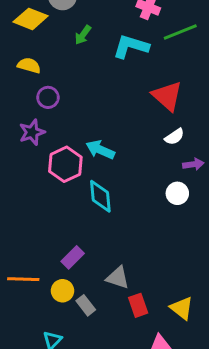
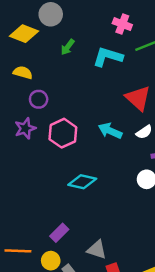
cyan arrow: (100, 150) -> (110, 131), moved
pink hexagon: (65, 164) -> (63, 133), moved
cyan diamond: (100, 196) -> (82, 182), turned -72

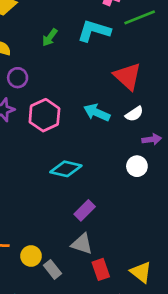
green arrow: (68, 47) -> (50, 37), moved
purple rectangle: (59, 233) -> (85, 210), moved

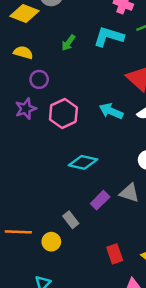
gray triangle: (82, 244) -> (129, 193), moved
gray rectangle: (52, 269) -> (71, 220), moved

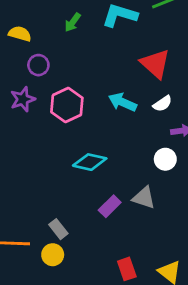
gray rectangle: (71, 220) -> (58, 229), moved

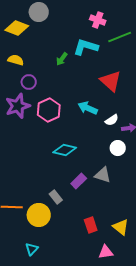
green arrow: (73, 22) -> (62, 59), moved
purple star: (23, 99) -> (18, 106), size x1.4
white semicircle: (162, 104) -> (112, 120), moved
gray rectangle: (58, 229) -> (56, 197), moved
yellow circle: (53, 255) -> (39, 215), size x1.5

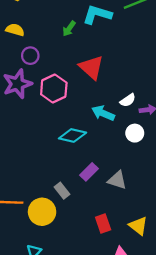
red triangle: (111, 81) -> (91, 67), moved
cyan arrow: (88, 108) -> (103, 113), moved
gray triangle: (103, 175) -> (117, 180), moved

